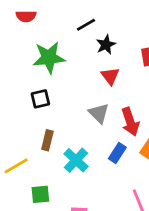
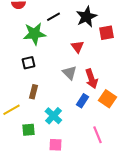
black line: (86, 25) -> (53, 17), moved
black star: (106, 45) -> (86, 17), moved, size x1.5
cyan cross: (76, 160) -> (53, 116), moved

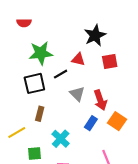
black line: (53, 17) -> (61, 74), moved
red square: (106, 33) -> (110, 61), moved
red triangle: (77, 47) -> (78, 59), moved, turned -40
black square: (28, 63) -> (34, 83), size x1.5

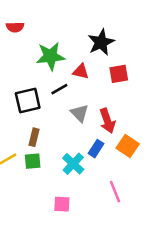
green star: (41, 53) -> (50, 56), moved
cyan cross: (61, 139) -> (73, 164), moved
green square: (34, 153) -> (33, 161), moved

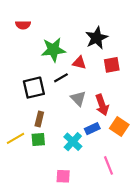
blue rectangle: (96, 149) -> (92, 129), turned 32

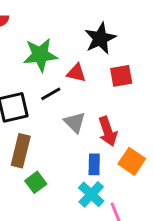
brown rectangle: (39, 119) -> (21, 151), size x1.5
blue rectangle: (92, 129) -> (94, 164), turned -64
green square: (38, 139) -> (36, 182), moved, turned -32
cyan cross: (73, 142) -> (91, 194), moved

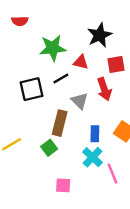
red arrow: (108, 131) -> (104, 89), moved
brown rectangle: (21, 151) -> (60, 123), moved

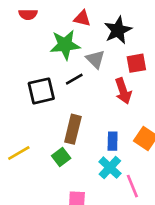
red triangle: (81, 62) -> (82, 18), moved
gray triangle: (80, 101) -> (95, 59), moved

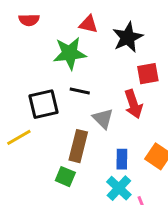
gray triangle: (95, 59) -> (103, 119), moved
black line: (74, 79) -> (80, 91), turned 42
yellow line: (19, 153) -> (19, 137), moved
green square: (61, 157) -> (65, 177), turned -30

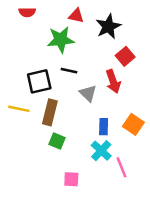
red square: (148, 74) -> (125, 56), turned -30
yellow line: (19, 137) -> (19, 109), turned 42
brown rectangle: (78, 146) -> (50, 112), moved

